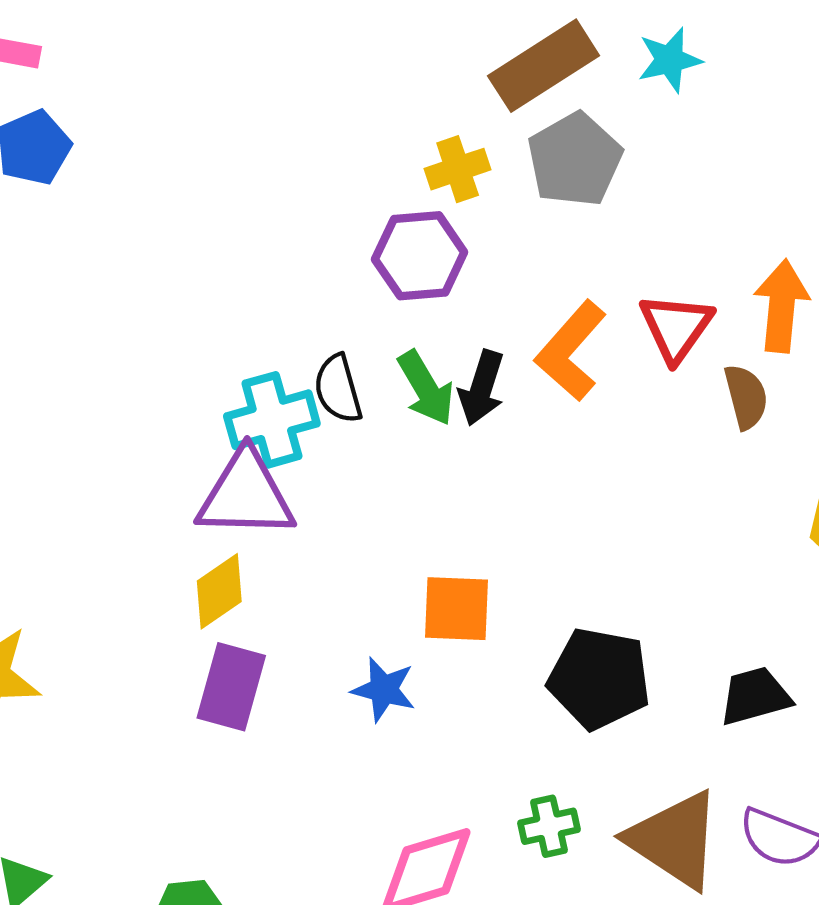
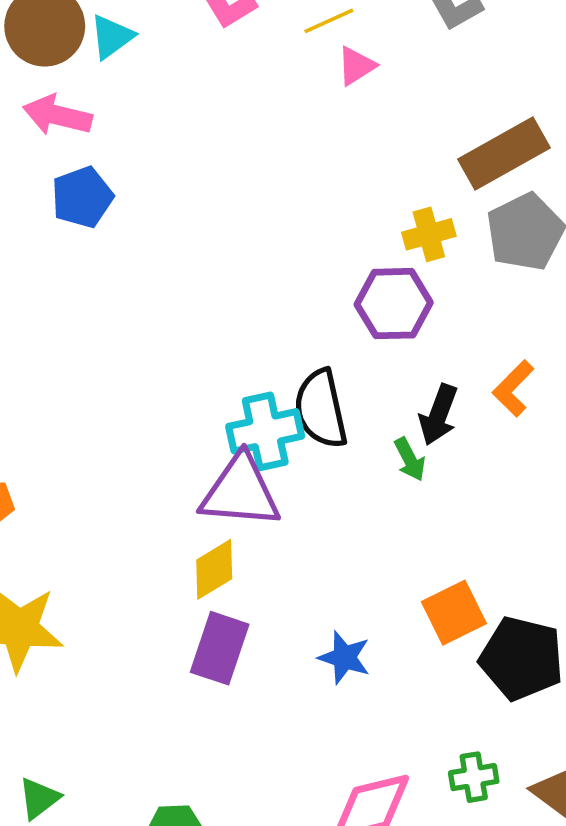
orange L-shape: (571, 351) -> (513, 388), size x0.7
green arrow: (426, 388) -> (410, 459), moved, size x0.7
black semicircle: (338, 389) -> (321, 409), size x1.4
orange square: (456, 609) -> (454, 613), moved, turned -32

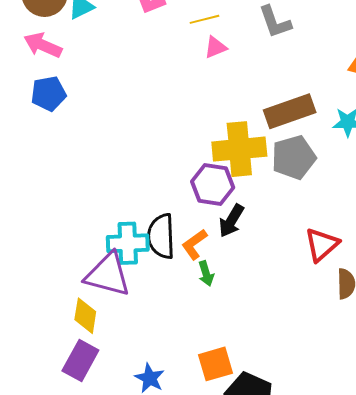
yellow cross: (429, 234) -> (239, 149), size x1.8
orange L-shape: (513, 388) -> (194, 244), moved
black arrow: (438, 415) -> (231, 221), moved
yellow diamond: (214, 569) -> (85, 316), turned -60

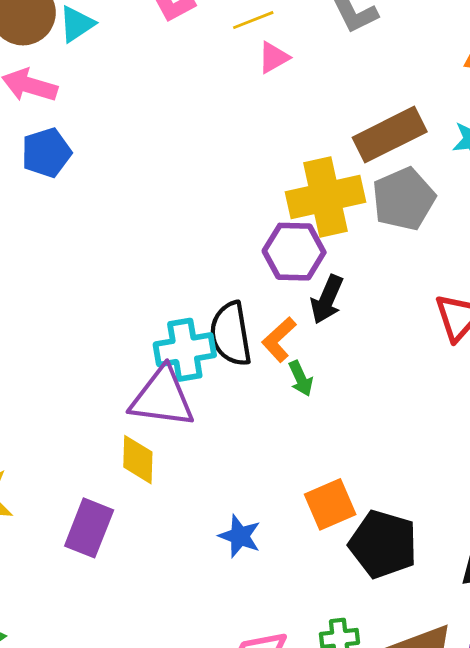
purple rectangle: (80, 360) -> (89, 528), moved

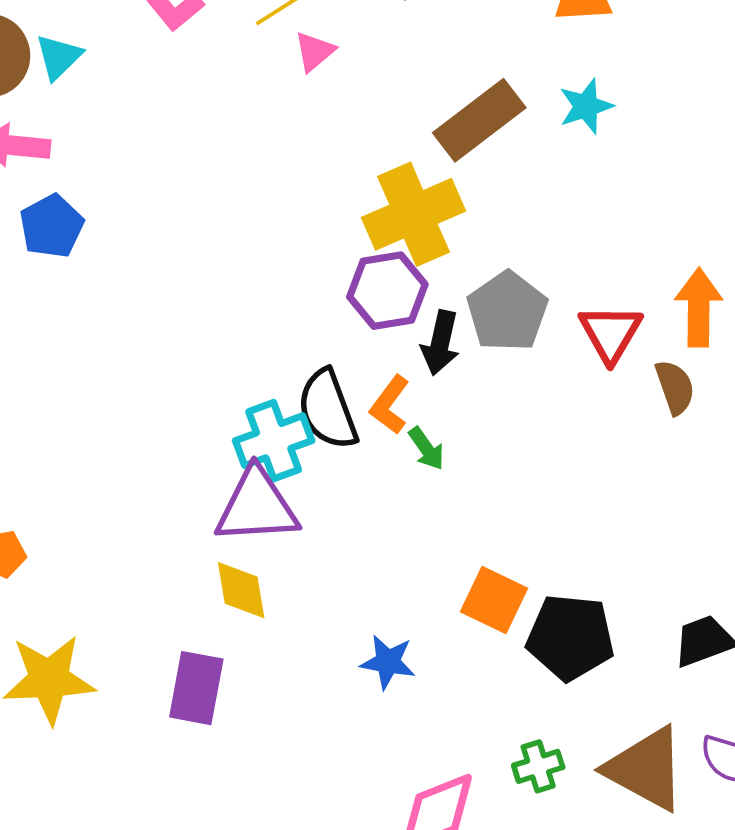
gray pentagon: (404, 199) -> (507, 311), moved
orange square: (330, 504) -> (494, 600), turned -30

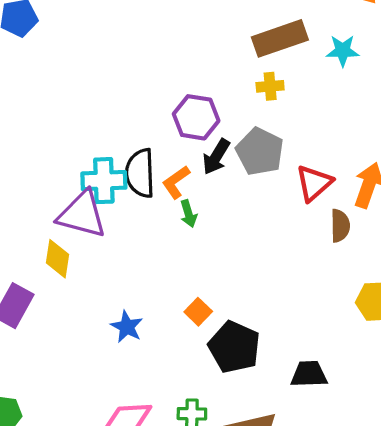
yellow cross: (414, 214) -> (270, 86), moved, size x0.5
gray pentagon: (507, 311) -> (260, 152), turned -30
orange square: (494, 600) -> (198, 312), size x0.7

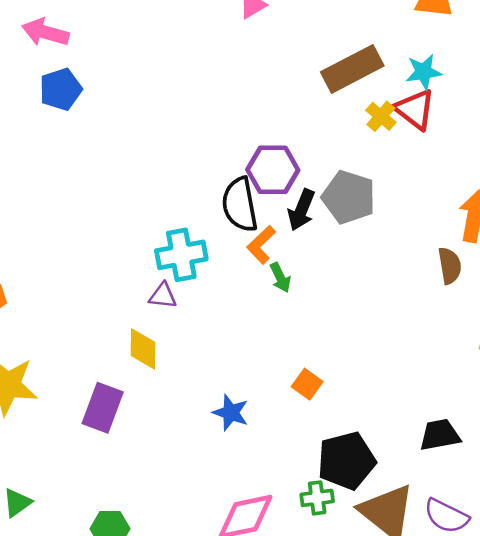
yellow cross: (270, 86) -> (381, 116), moved, turned -36
black semicircle: (140, 173) -> (240, 205), moved
red triangle: (314, 183) -> (415, 109), moved, turned -33
purple triangle: (82, 214) -> (163, 296), size x0.5
black pentagon: (234, 347) -> (346, 461), moved, turned -30

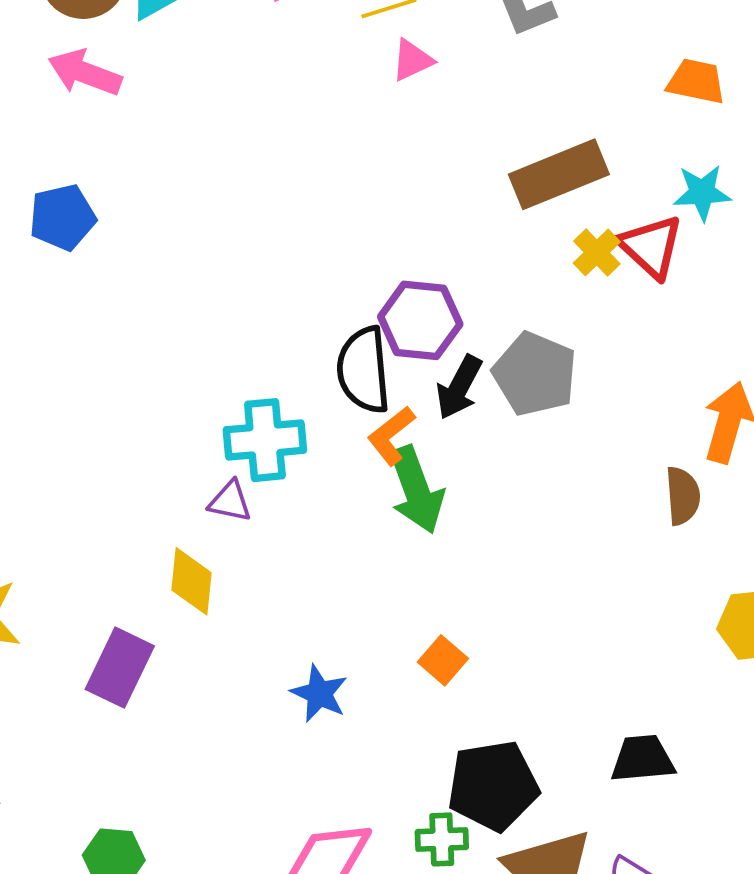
cyan star: (424, 72) -> (702, 193), moved
blue pentagon: (61, 89) -> (62, 217), moved
green arrow: (280, 278) -> (416, 490), size x1.8

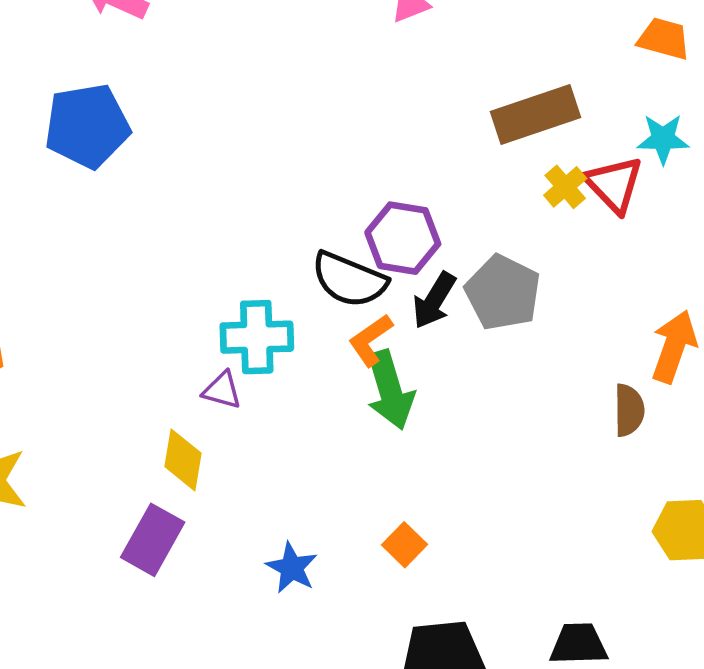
blue pentagon: (62, 217) -> (87, 126), size x1.4
black semicircle: (364, 370) -> (349, 280), turned -66
purple rectangle: (120, 668) -> (153, 540), moved

